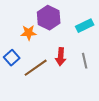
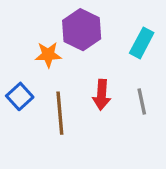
cyan rectangle: (85, 26) -> (142, 43), turned -36
brown line: (36, 68) -> (60, 113), turned -60

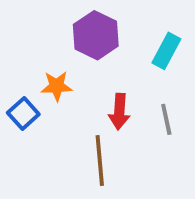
orange star: (48, 55) -> (57, 86), moved
brown line: (60, 113) -> (100, 161), moved

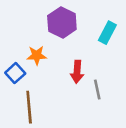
gray line: (166, 119) -> (97, 89), moved
brown line: (100, 161) -> (29, 107), moved

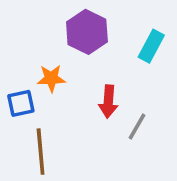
blue square: (15, 73) -> (21, 103), turned 30
gray line: (97, 89) -> (137, 127), turned 42

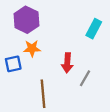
purple hexagon: (87, 32) -> (26, 20), moved
brown line: (41, 152) -> (43, 94), moved

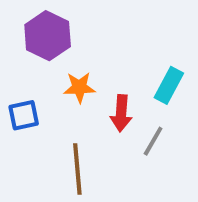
cyan rectangle: (94, 29) -> (169, 85), moved
orange star: (32, 48) -> (79, 87), moved

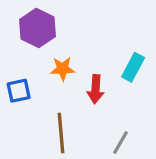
gray line: (153, 141) -> (121, 142), moved

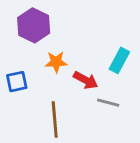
red arrow: (95, 89) -> (86, 80), turned -65
gray line: (121, 142) -> (108, 103), moved, turned 75

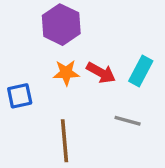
purple hexagon: (34, 25) -> (61, 25), moved
red arrow: (86, 80) -> (101, 73), moved

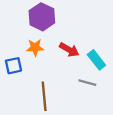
cyan rectangle: (141, 71) -> (96, 60), moved, turned -66
orange star: (66, 73) -> (35, 47), moved

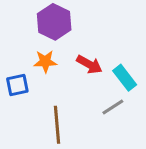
gray line: (87, 83) -> (113, 107), turned -48

